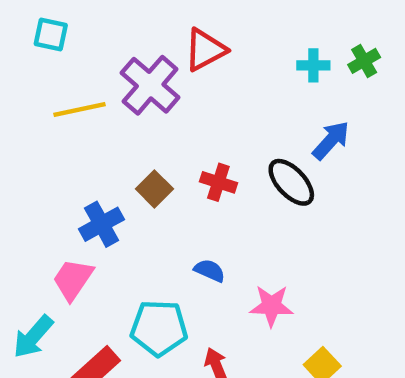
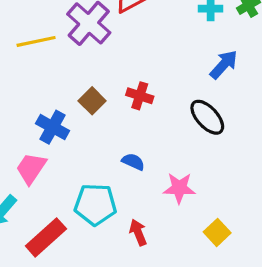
black ellipse: (291, 182) -> (207, 117), moved
blue cross: (102, 224) -> (53, 127), turned -32

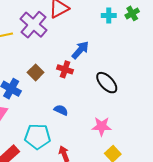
blue arrow: (224, 65) -> (80, 50), moved
pink star: (179, 188) -> (102, 126), moved

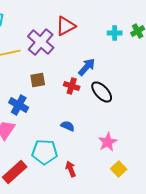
brown square: (36, 72) -> (38, 80), moved, turned 35
black ellipse: (107, 83) -> (102, 92), moved
pink star: (102, 126) -> (108, 142), turned -30

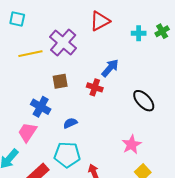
red triangle: (66, 26) -> (100, 21), moved
black ellipse: (102, 92) -> (144, 101), moved
blue semicircle: (68, 126) -> (70, 123), moved, turned -48

